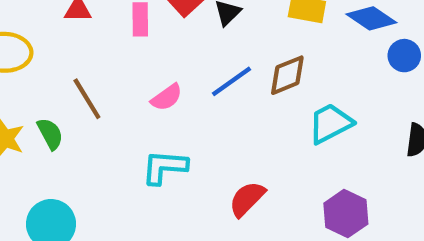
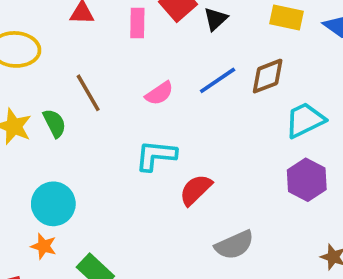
red semicircle: (247, 199) -> (196, 190), moved
purple hexagon: (346, 214) -> (307, 180), moved

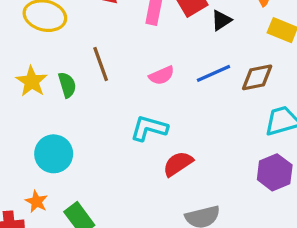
orange star: (44, 246) -> (36, 202), moved

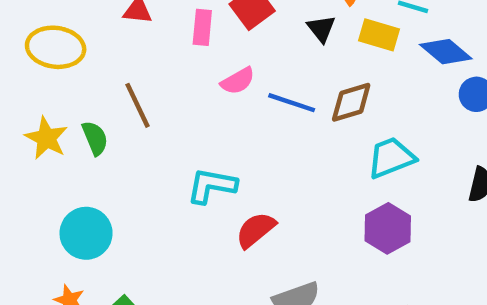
black triangle: (221, 20) -> (321, 29), moved, turned -30
blue line: (214, 73) -> (292, 103), turned 48
pink semicircle: (162, 75) -> (238, 81), moved

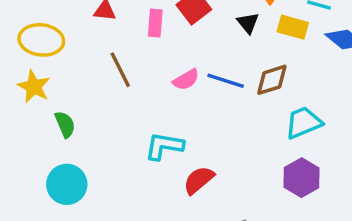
pink semicircle: (238, 81) -> (186, 80), moved
brown line: (138, 105) -> (120, 70), moved
yellow star: (46, 138) -> (34, 87), moved
green semicircle: (95, 138) -> (65, 124), moved

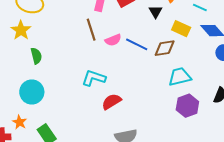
yellow rectangle: (293, 27) -> (181, 29), moved
brown line: (120, 70) -> (91, 30), moved
purple hexagon: (302, 178) -> (187, 106), moved

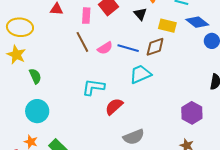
cyan trapezoid: (180, 77) -> (140, 74), moved
purple hexagon: (187, 106) -> (192, 113), moved

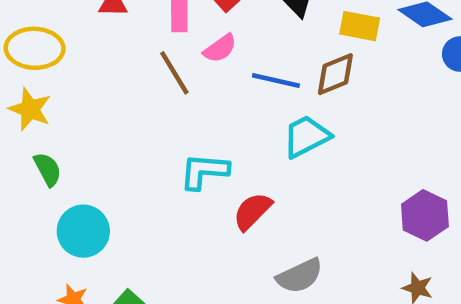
pink semicircle: (105, 48) -> (220, 48), moved
green semicircle: (35, 76) -> (48, 169), moved

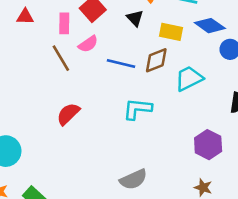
cyan trapezoid: (306, 136) -> (189, 78), moved
cyan L-shape: (204, 171) -> (137, 109), moved
red semicircle: (252, 211) -> (68, 114), moved

